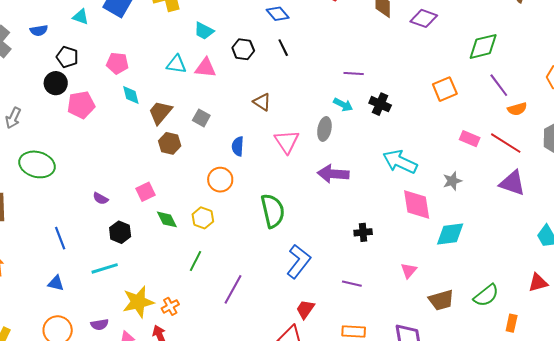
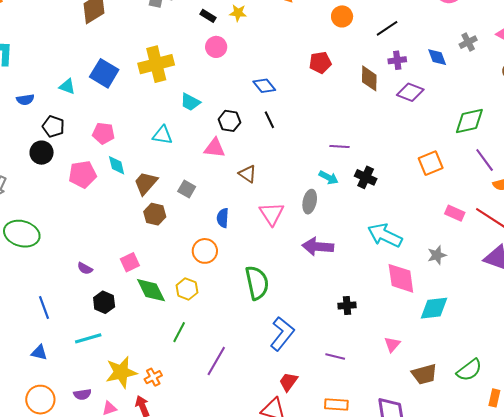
pink triangle: (205, 68) -> (214, 148), moved
pink pentagon: (81, 105) -> (83, 174), moved
green diamond: (167, 219) -> (151, 290), size x1.4

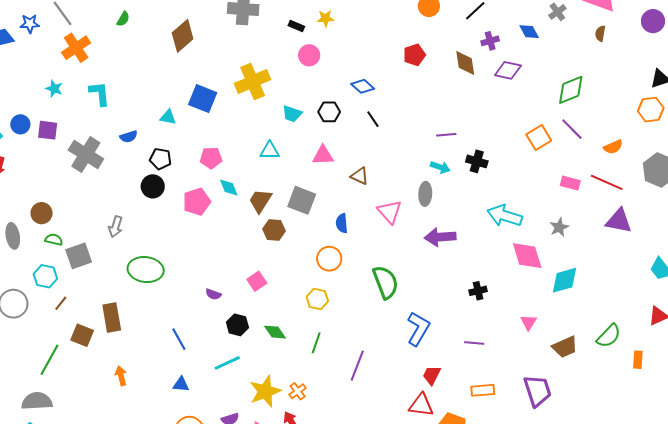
black hexagon: (229, 121) -> (329, 112), moved
purple line: (485, 160) -> (572, 129), moved
gray square: (187, 189) -> (302, 200), size x1.6
green diamond: (151, 290) -> (275, 332), moved, size x0.7

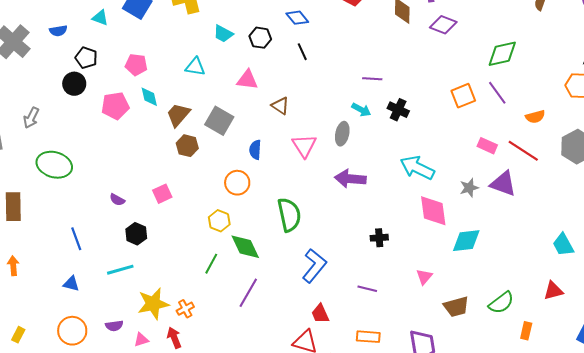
purple triangle: (619, 221) -> (503, 184), moved
green diamond: (275, 332) -> (245, 247), moved, size x1.4
red trapezoid: (432, 375) -> (320, 314), turned -60

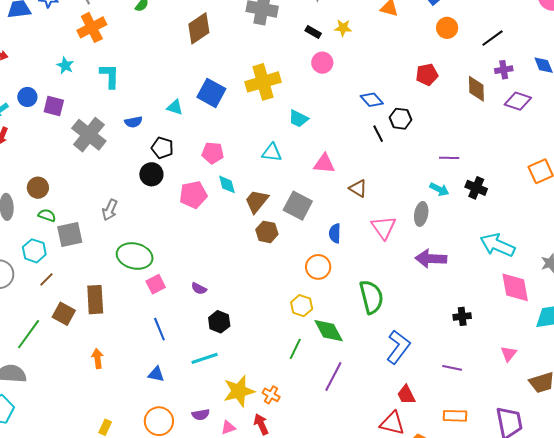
black hexagon: (260, 38) -> (401, 119), moved
pink square: (162, 194) -> (156, 284), moved
orange cross: (185, 309) -> (271, 395), turned -30

